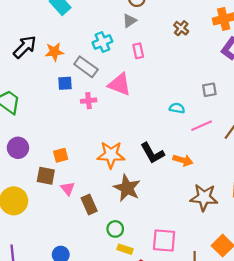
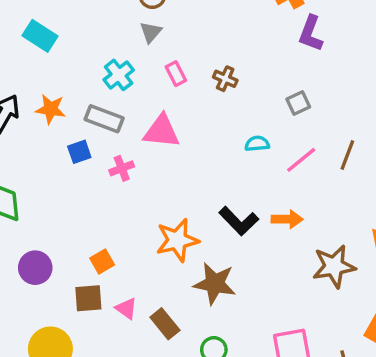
brown cross: (181, 28) -> (225, 79), moved
orange star: (54, 52) -> (51, 109), turned 30

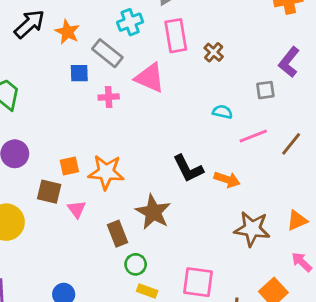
purple L-shape: (311, 33) -> (289, 62), moved
pink rectangle: (176, 74) -> (176, 36), size x1.6
orange star: (177, 240) -> (106, 172), moved
brown rectangle: (165, 324) -> (118, 234), moved

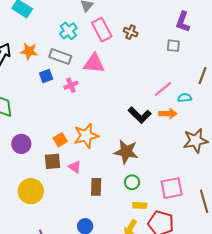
gray square: (265, 90) -> (173, 46), turned 32
cyan semicircle: (222, 112) -> (185, 98), moved
pink line: (253, 136) -> (163, 89), moved
brown rectangle: (118, 234) -> (96, 187), moved, turned 42
green circle: (136, 264) -> (132, 182), moved

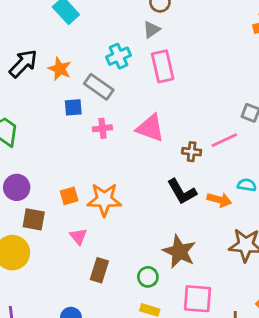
brown cross: (131, 32) -> (192, 152), moved, turned -32
pink triangle: (94, 63) -> (150, 128), moved
pink line: (163, 89) -> (224, 140), moved
brown star: (126, 152) -> (179, 252), moved
brown square: (52, 161) -> (34, 219), moved

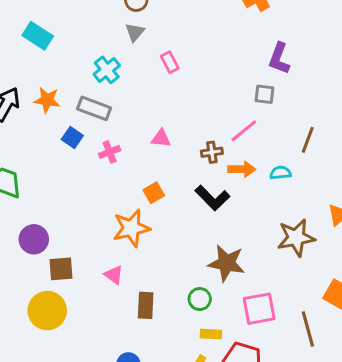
pink rectangle: (163, 66) -> (170, 62), moved, size x0.6
blue square: (73, 107) -> (72, 137), turned -36
pink triangle: (150, 128) -> (161, 138), size x0.6
orange square: (69, 196) -> (154, 193), moved
orange arrow: (219, 200) -> (242, 169), moved

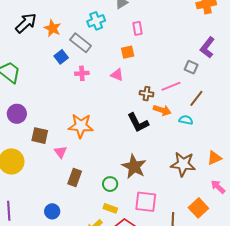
brown line: (308, 140) -> (196, 98), moved
orange square: (154, 193) -> (128, 52), moved
brown square: (61, 269) -> (40, 136), moved

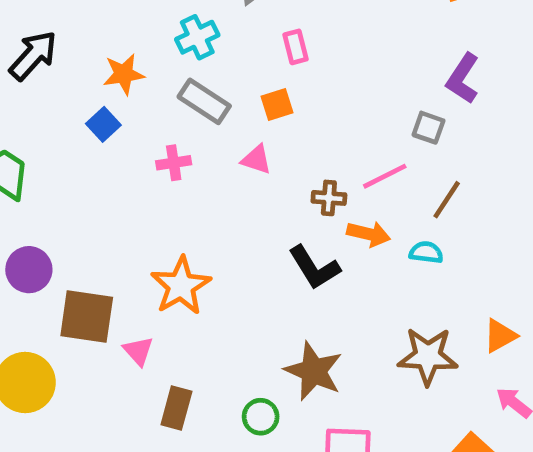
orange star: (52, 28) -> (124, 74), moved, turned -30
gray rectangle: (81, 43) -> (204, 101), moved
blue square: (61, 57) -> (103, 124), moved
orange star: (81, 126) -> (181, 286), turned -30
brown square: (40, 136) -> (87, 316), size x1.4

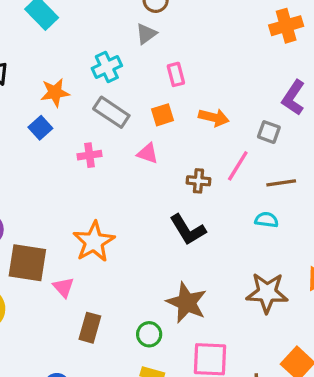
pink line: (385, 176) -> (238, 166), turned -32
brown line: (447, 200) -> (281, 183), turned 48
orange arrow: (369, 234) -> (214, 117), moved

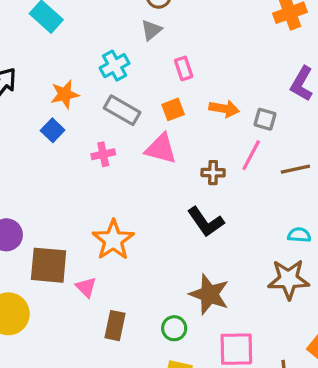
gray square: (269, 132) -> (265, 119), moved
pink triangle: (148, 153) -> (161, 149), size x1.5
cyan semicircle: (267, 220) -> (299, 235), moved

